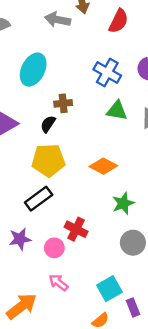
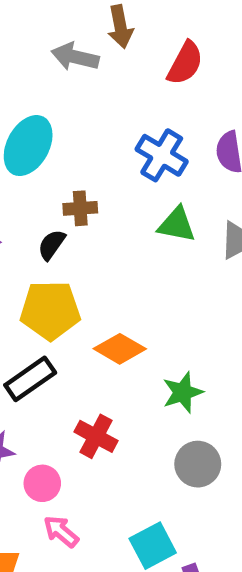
orange diamond: (103, 166) -> (120, 349), moved
pink circle: (54, 248) -> (42, 483), moved

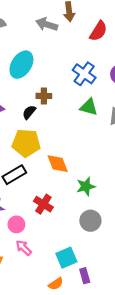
orange diamond: (120, 349) -> (58, 164), turned 35

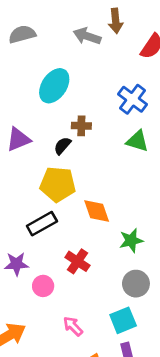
pink arrow: (24, 248) -> (73, 326), moved
cyan square: (66, 258) -> (123, 320), moved

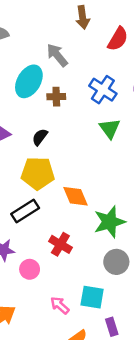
gray arrow: (87, 36) -> (57, 55), moved, turned 35
brown cross: (81, 126) -> (56, 97), moved
green triangle: (137, 141) -> (110, 128), turned 40
green star: (131, 240) -> (109, 222), size x1.4
cyan square: (123, 320) -> (92, 297), moved, turned 35

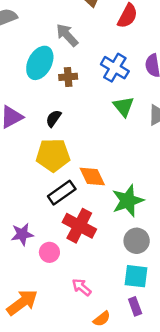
black rectangle: (25, 211) -> (62, 193), moved
red cross: (60, 244) -> (79, 226), size x1.4
cyan square: (92, 297) -> (136, 276), moved

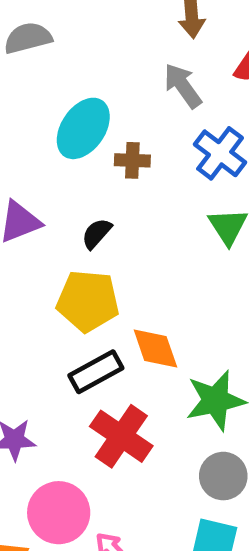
gray arrow: (67, 35) -> (183, 86), moved
pink circle: (49, 252) -> (59, 513), moved, size x1.6

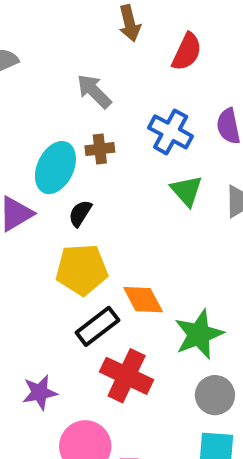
gray arrow: (183, 86) -> (94, 91), moved
cyan ellipse: (83, 128) -> (55, 168), moved

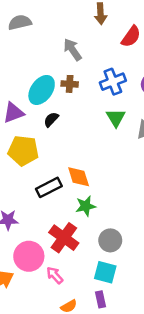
blue cross: (171, 132) -> (113, 82), turned 30
yellow pentagon: (82, 270) -> (23, 151), moved
green star: (199, 334) -> (86, 206), moved, size x0.7
red cross: (127, 376) -> (64, 238), moved

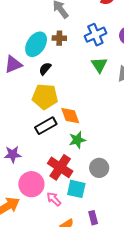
yellow pentagon: (23, 151) -> (45, 97), moved
cyan square: (105, 272) -> (76, 189), moved

